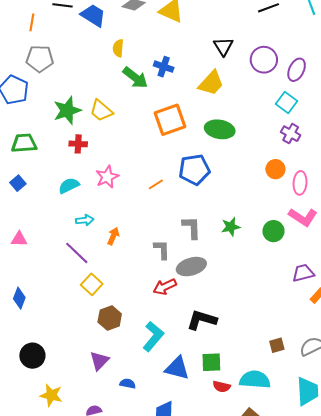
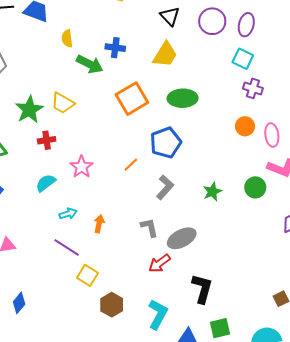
gray L-shape: (192, 228) -> (165, 187), moved, turned 55
blue diamond: (19, 298) -> (19, 303), turned 30
black L-shape: (202, 320) -> (202, 289), turned 100

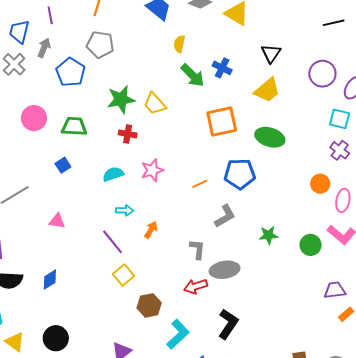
black triangle: (170, 16) -> (271, 53), moved
cyan square: (243, 59) -> (340, 119), turned -30
brown hexagon: (112, 305) -> (149, 305), moved

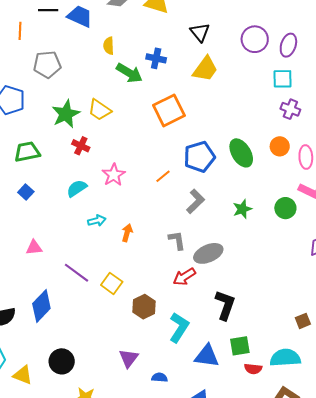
gray pentagon: (100, 45) -> (47, 64), moved
red cross: (128, 134) -> (81, 146), turned 30
green ellipse: (270, 137) -> (241, 153), moved, turned 56
purple line: (113, 242) -> (77, 273), moved
blue diamond: (50, 280) -> (41, 306), size x1.5

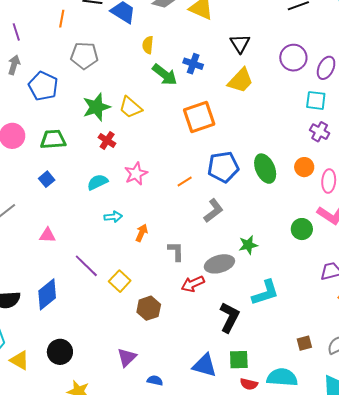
green star: (242, 209) -> (248, 245), moved
gray L-shape: (177, 240) -> (176, 251), moved
cyan L-shape: (179, 327) -> (265, 293), moved, turned 32

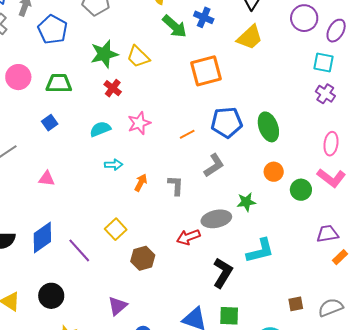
orange circle: (304, 167) -> (274, 172), moved
gray L-shape: (176, 251) -> (176, 185), moved
purple line: (86, 266) -> (79, 250), moved

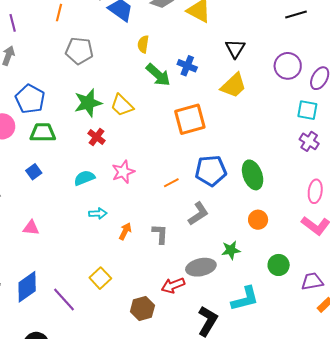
blue pentagon: (53, 29) -> (30, 99), moved
green circle: (301, 190) -> (279, 265), moved
brown hexagon: (143, 258) -> (142, 308), moved

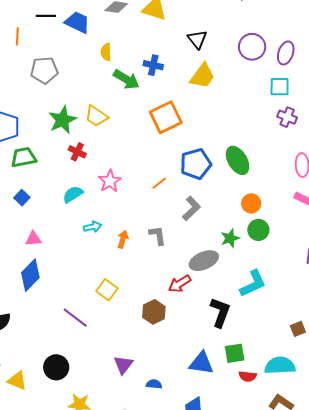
pink triangle: (31, 228) -> (33, 239), moved
green circle: (279, 265) -> (258, 230), moved
blue diamond: (27, 287) -> (30, 275), moved

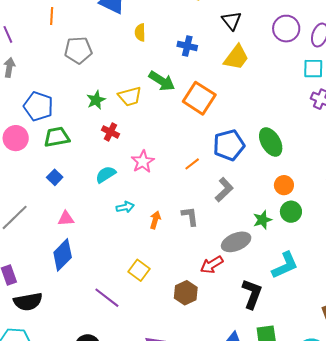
green arrow: (126, 79) -> (162, 81), moved
yellow trapezoid: (96, 116) -> (130, 96), turned -50
orange square: (166, 117) -> (199, 98), turned -32
green star: (63, 120) -> (96, 100), size x0.7

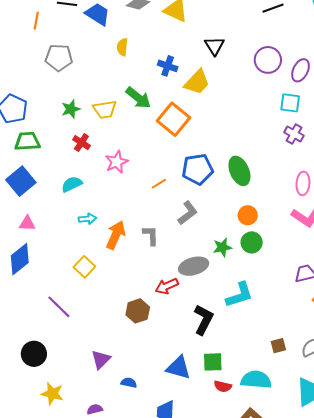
yellow trapezoid: (236, 57) -> (197, 82), moved
pink star: (143, 162) -> (117, 162), moved
blue square: (55, 177) -> (21, 181), size x1.8
orange arrow: (155, 220) -> (116, 235), size x1.6
yellow square: (139, 270) -> (84, 267), moved

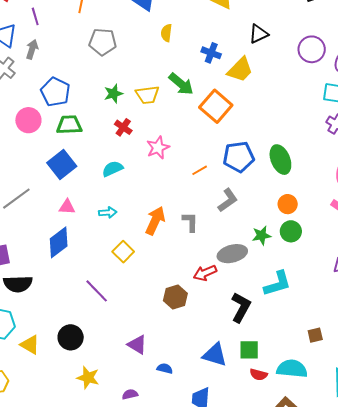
black triangle: (214, 46) -> (259, 34), turned 35
cyan arrow: (87, 219) -> (108, 212), moved
purple triangle: (101, 359) -> (137, 345), turned -45

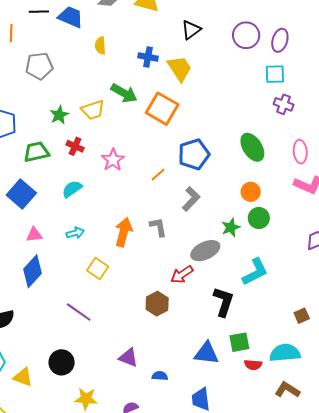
yellow trapezoid: (240, 70) -> (180, 68), turned -68
green trapezoid: (69, 125) -> (36, 152), moved
green ellipse: (280, 160) -> (252, 147), moved

